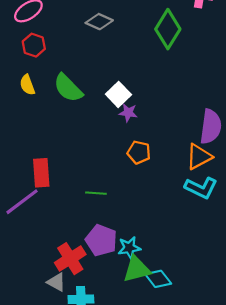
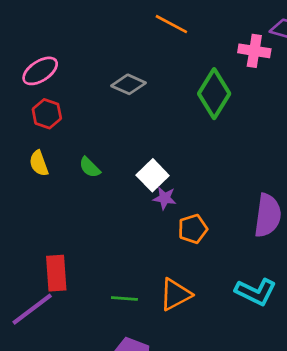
green semicircle: (68, 88) -> (90, 167), size x0.6
orange pentagon: (139, 152) -> (193, 229), moved, turned -30
orange triangle: (199, 157) -> (175, 294), moved

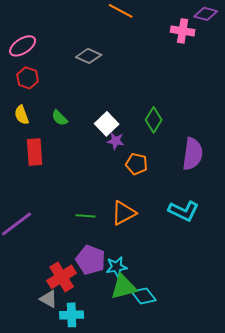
green diamond: (214, 94) -> (154, 120), moved, size x0.7
orange pentagon: (193, 229) -> (137, 164), turned 30
red rectangle: (56, 273) -> (35, 152), moved

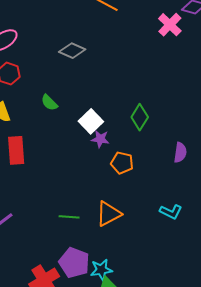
pink cross: (183, 31) -> (170, 25), turned 35
green semicircle: (60, 118) -> (49, 103), moved
purple semicircle: (193, 154) -> (180, 152), size x0.6
cyan L-shape: (184, 211) -> (171, 212), size x0.7

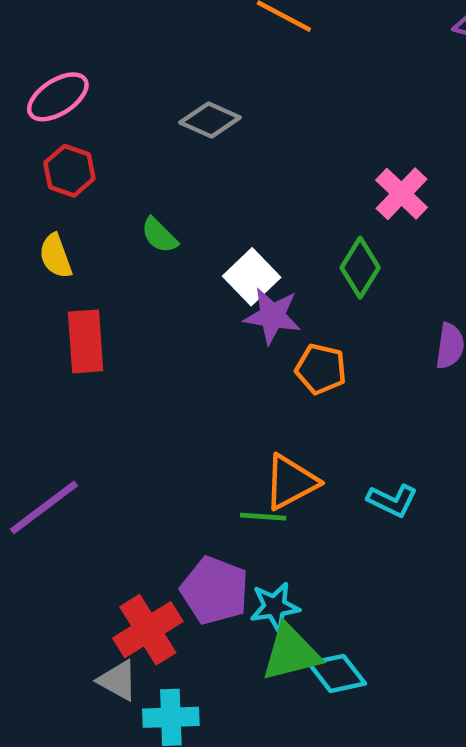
pink cross: (170, 25) -> (402, 194), moved
purple star: (100, 139) -> (272, 316), size x1.4
cyan L-shape: (171, 212) -> (392, 500), moved
green line: (69, 217) -> (263, 517), moved

